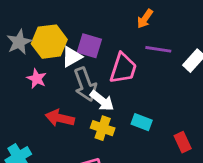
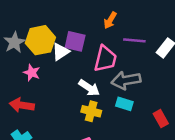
orange arrow: (145, 19) -> (110, 20), moved
gray arrow: (85, 84) -> (126, 80), moved, turned 104
red arrow: (60, 118) -> (22, 105), moved

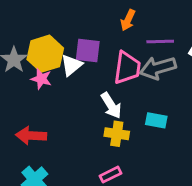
pink star: (32, 73) -> (41, 79), moved
gray arrow: (126, 80) -> (158, 68), moved
white arrow: (89, 88) -> (111, 105), turned 30

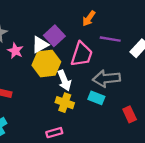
purple square: (88, 51) -> (54, 36), turned 30
yellow hexagon: (45, 54) -> (46, 63), moved
gray arrow: (158, 68) -> (106, 79), moved

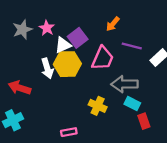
pink star: (15, 51) -> (47, 28), moved
white arrow: (64, 80) -> (47, 68), moved
cyan rectangle: (96, 98) -> (132, 104), moved
yellow cross: (65, 103) -> (98, 106), moved

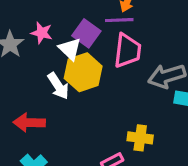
white triangle: (63, 45) -> (70, 49), turned -36
purple line: (132, 46) -> (119, 20), moved
yellow cross: (98, 106) -> (140, 138), moved

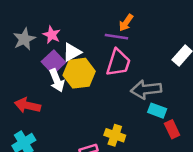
purple square: (86, 33) -> (53, 62), moved
white triangle: (70, 49) -> (72, 52), turned 36

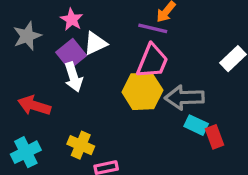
gray star: (24, 39) -> (27, 36), moved
yellow hexagon: (79, 73) -> (142, 91), moved
red rectangle: (172, 129) -> (214, 137), moved
yellow cross: (115, 135) -> (81, 145), moved

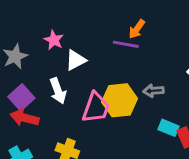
purple square: (71, 54) -> (21, 97), moved
pink trapezoid: (152, 61) -> (96, 108), moved
gray arrow: (184, 98) -> (153, 91), moved, size x0.6

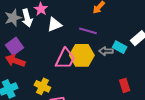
purple line: (126, 44) -> (88, 31), moved
white arrow: (58, 91) -> (27, 18), moved
cyan rectangle: (169, 128) -> (120, 47), moved

